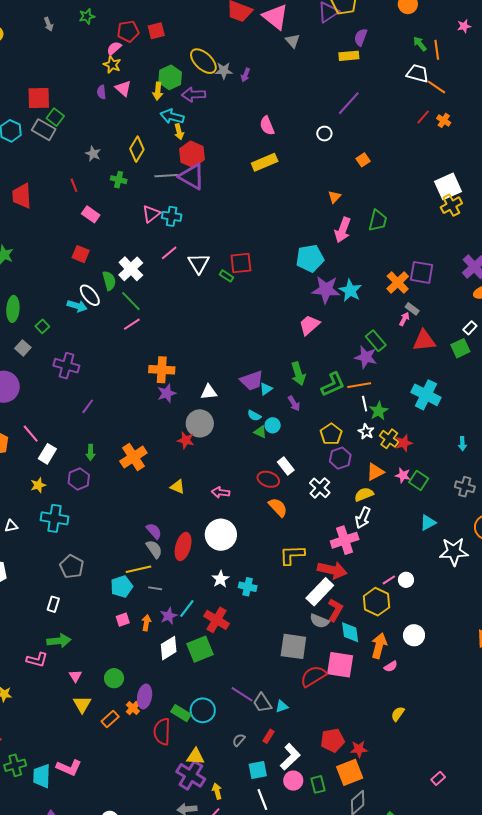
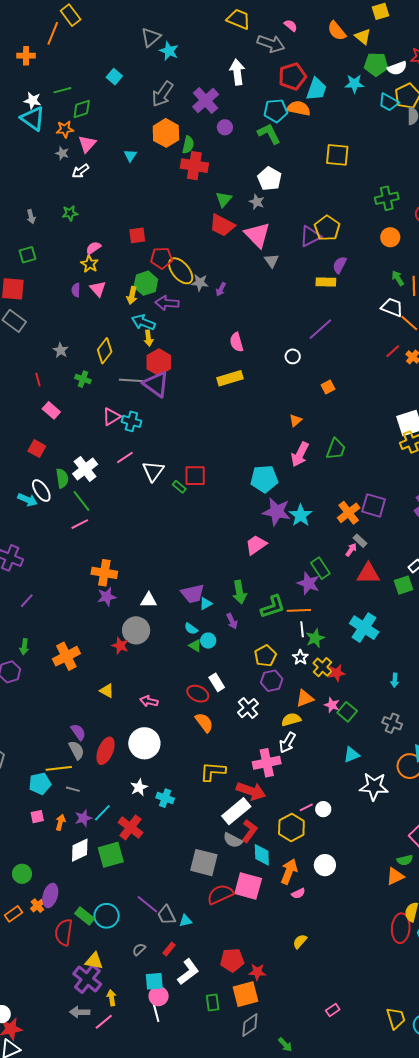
red pentagon: (128, 31) -> (161, 258), moved
green square: (55, 117) -> (27, 255), moved, turned 30
pink circle: (293, 781) -> (159, 996), moved

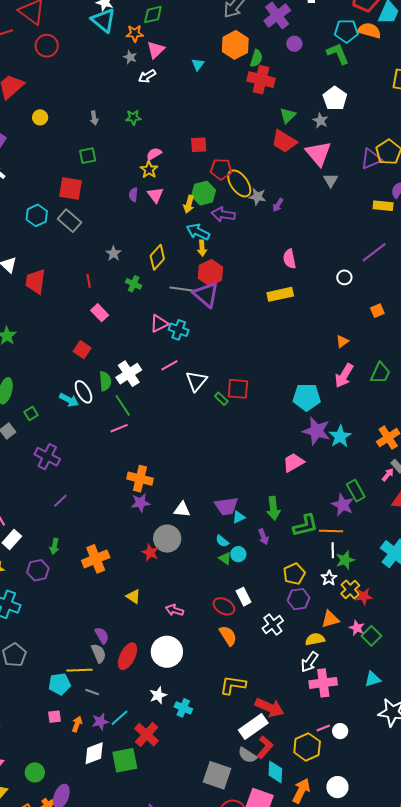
pink cross: (267, 763) -> (323, 683), moved

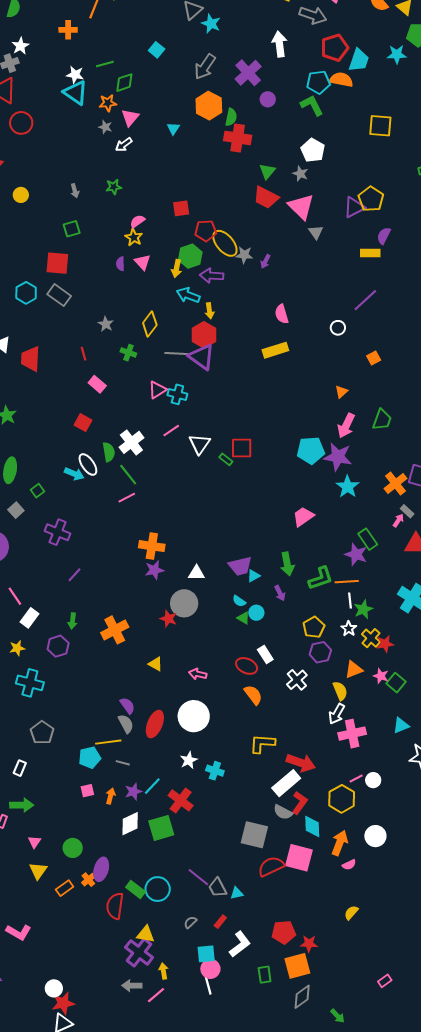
yellow arrow: (202, 248) -> (210, 311), moved
purple star: (316, 431) -> (338, 457), moved
yellow semicircle: (315, 639) -> (340, 691), turned 84

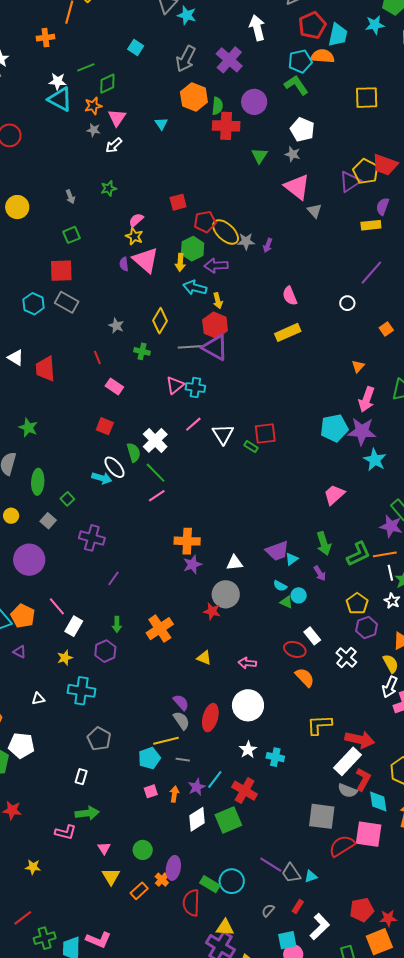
purple circle: (268, 99) -> (254, 102), moved, size x1.6
yellow circle: (21, 195) -> (17, 207), size x1.5
red trapezoid: (266, 197) -> (385, 165), moved
pink triangle: (142, 262) -> (146, 260), size x1.6

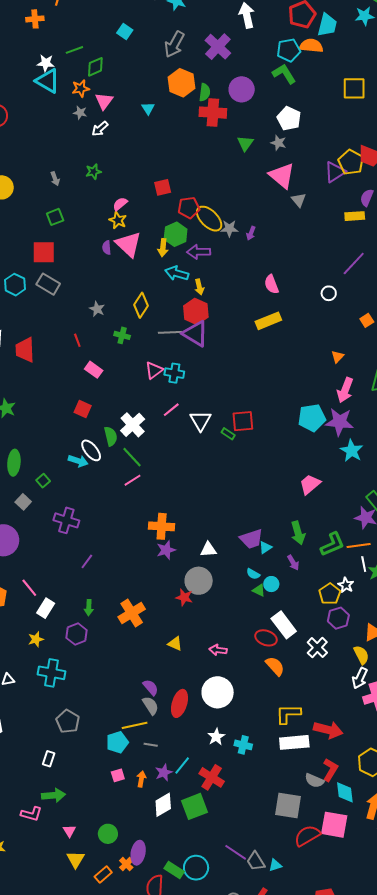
white star: (392, 601) -> (346, 585), moved
white rectangle: (312, 636) -> (284, 625), size x1.5
white rectangle: (348, 761) -> (294, 742), moved, turned 40

